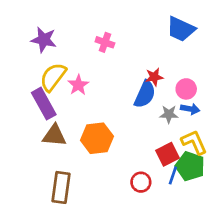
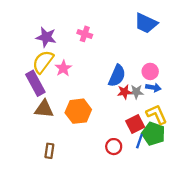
purple star: (44, 40) -> (46, 37), moved
red star: (154, 77) -> (124, 92), moved
brown rectangle: (61, 187) -> (49, 151), size x0.6

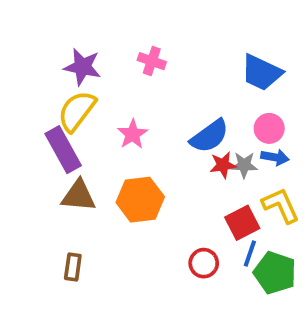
blue trapezoid: (146, 23) -> (261, 73), moved
pink star: (63, 68) -> (133, 134), moved
blue semicircle: (117, 76) -> (209, 136), turned 30
green pentagon: (153, 134) -> (275, 273), moved
brown rectangle: (49, 151) -> (73, 267), moved

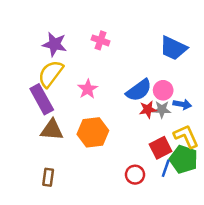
pink circle: (269, 128) -> (163, 90), moved
green pentagon: (275, 273) -> (184, 159), moved

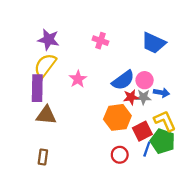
pink cross: (101, 40) -> (100, 41), moved
purple rectangle: (42, 99) -> (37, 88), turned 30
orange hexagon: (93, 132) -> (117, 117), moved

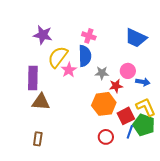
yellow semicircle: (45, 66) -> (58, 57), moved
blue semicircle: (123, 80) -> (85, 56), moved, turned -55
gray star: (143, 97) -> (102, 73), moved

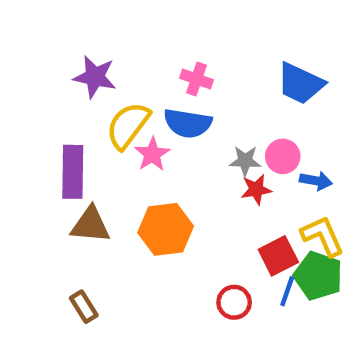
blue semicircle: (85, 56) -> (188, 123), turned 100
gray star: (102, 73) -> (245, 161), moved
orange hexagon: (104, 104) -> (166, 229), moved
brown rectangle: (38, 139) -> (84, 307), turned -40

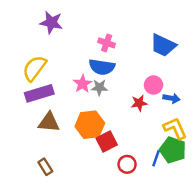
purple star: (95, 77) -> (51, 22), moved
yellow semicircle: (128, 125) -> (34, 68), moved
gray star: (245, 161) -> (99, 87), moved
purple rectangle: (73, 172) -> (39, 93), turned 72
red square: (278, 256) -> (107, 142), moved

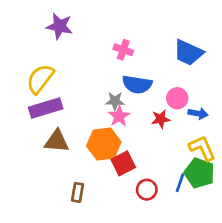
blue semicircle: (102, 67) -> (137, 84), moved
pink star: (83, 84) -> (119, 116), moved
brown rectangle: (45, 167) -> (78, 192), moved, turned 42

